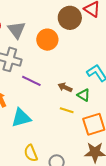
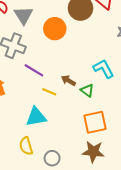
yellow line: (67, 110) -> (49, 92), moved
cyan triangle: (21, 118) -> (36, 117), moved

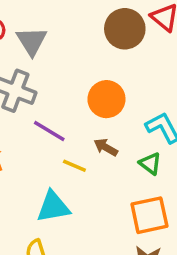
orange circle: (55, 29) -> (106, 99), moved
green triangle: (87, 90) -> (150, 164), moved

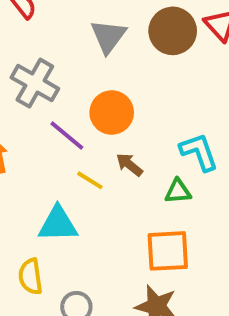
gray triangle: (32, 41) -> (108, 36), moved
orange circle: (106, 99) -> (112, 113), moved
green triangle: (150, 164) -> (178, 191), turned -50

